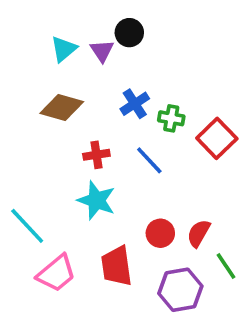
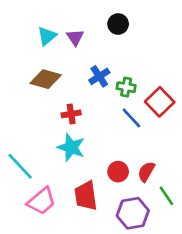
black circle: (129, 33) -> (118, 24), moved
blue line: (149, 160) -> (131, 118), moved

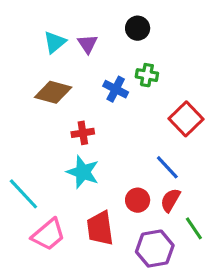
blue cross: (99, 76) -> (116, 89), turned -30
green cross: (126, 87) -> (147, 75), moved
blue line: (131, 118) -> (167, 167), moved

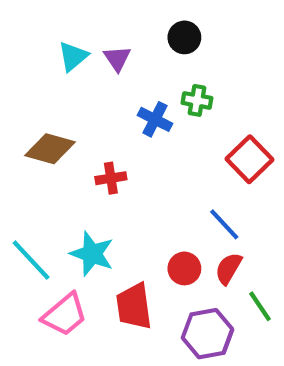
brown diamond: (53, 92) -> (50, 149), moved
cyan star: (83, 172) -> (92, 254), moved

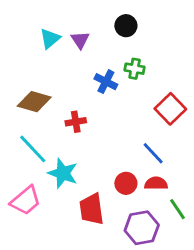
cyan line: (31, 260) -> (33, 149), moved
red semicircle: (228, 268) -> (156, 183), turned 60
pink trapezoid: (65, 315) -> (26, 201), moved

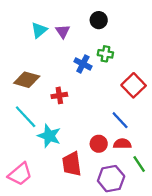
pink trapezoid: (26, 201) -> (20, 174), moved

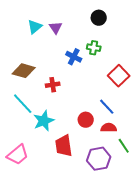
black circle: (99, 20) -> (99, 18), moved
cyan star: (49, 136) -> (44, 121), turned 30
red circle: (99, 144) -> (86, 120), moved

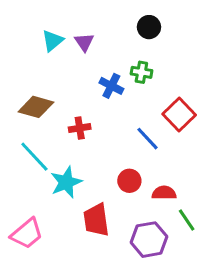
blue line: (107, 107) -> (147, 139), moved

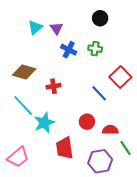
blue cross: (111, 86) -> (69, 50), moved

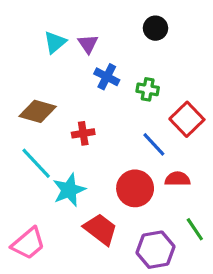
green cross: (95, 49) -> (148, 89), moved
red circle: (87, 122) -> (135, 188), size x1.5
red semicircle: (110, 130) -> (178, 179), moved
red trapezoid: (65, 148) -> (100, 229), turned 135

